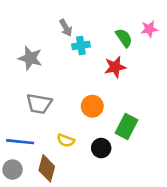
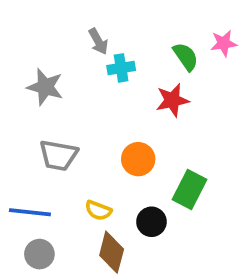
brown diamond: (47, 168) -> (112, 252), moved
gray circle: (13, 170) -> (39, 254), moved

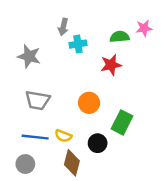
gray arrow: (98, 41) -> (63, 27), turned 42
green semicircle: (186, 57) -> (120, 37), turned -60
blue line: (30, 212) -> (35, 137), moved

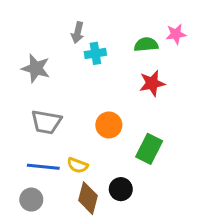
red star: (111, 65) -> (152, 83), moved
black circle: (98, 143) -> (121, 189), moved

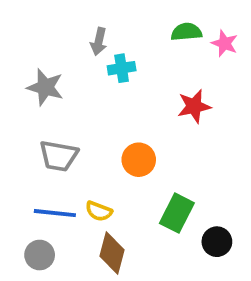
pink star: (176, 34) -> (225, 43), turned 30
green semicircle: (146, 44) -> (186, 32), moved
green rectangle: (149, 149) -> (177, 213), moved
black circle: (121, 189) -> (217, 242), moved

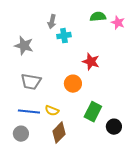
red star: (194, 106) -> (91, 62), moved, turned 30
brown diamond: (112, 253) -> (59, 133), turned 30

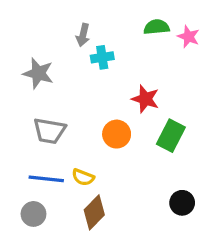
green rectangle: (93, 112) -> (171, 136), moved

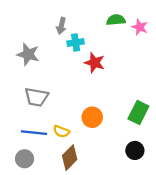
red star: (145, 99) -> (95, 63), moved
orange circle: (117, 134) -> (92, 117), moved
green rectangle: (171, 136) -> (138, 112), moved

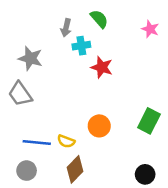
green semicircle: (116, 20) -> (99, 19), moved, turned 54
gray trapezoid: (36, 97) -> (20, 94), moved, turned 45
black circle: (135, 150) -> (145, 174), moved

